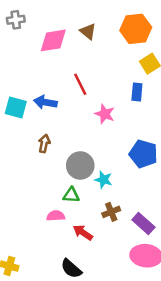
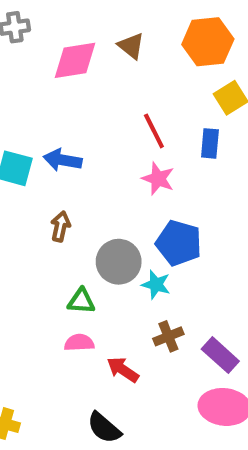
red line: (80, 84) -> (154, 131), moved
blue pentagon: (143, 154) -> (179, 243), moved
green triangle: (71, 195) -> (81, 301), moved

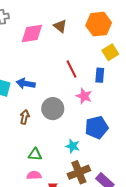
pink star: (158, 179) -> (84, 96), moved
blue pentagon: (179, 243) -> (97, 127), moved, turned -30
gray circle: (119, 262) -> (53, 109), moved
brown cross: (168, 336) -> (79, 172), size x1.5

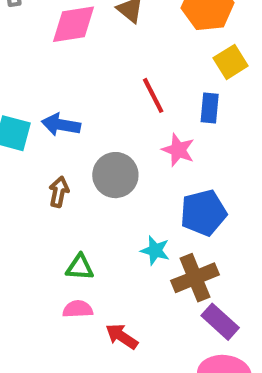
brown cross: (79, 172) -> (195, 278), moved

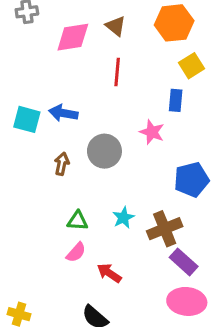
red line: (153, 95) -> (117, 72), moved, turned 32
blue pentagon: (203, 213) -> (192, 180), moved
cyan star: (155, 250) -> (123, 218), moved, turned 30
pink semicircle: (78, 309) -> (76, 252), turned 135

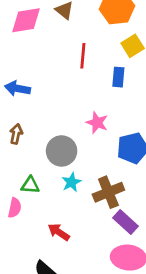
red line: (117, 72) -> (83, 56), moved
pink star: (152, 132) -> (97, 123), moved
gray circle: (104, 151) -> (62, 151), moved
pink semicircle: (76, 252) -> (15, 208), moved, turned -30

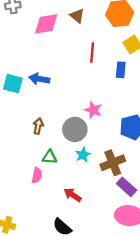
pink star: (97, 123) -> (93, 110), moved
brown arrow: (16, 134) -> (38, 126), moved

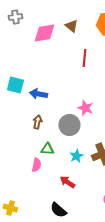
blue arrow: (39, 79) -> (38, 94), moved
cyan star: (83, 155) -> (76, 156), moved

